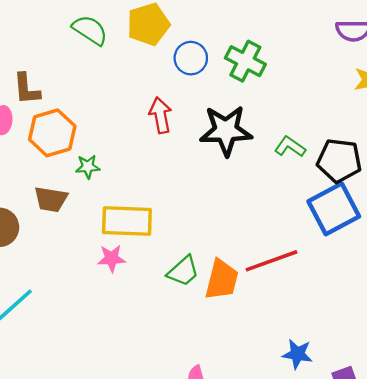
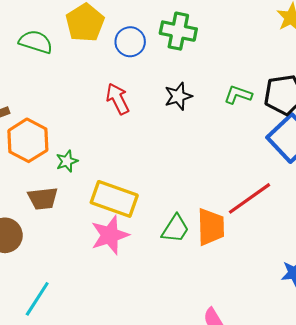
black star: (226, 131) -> (178, 96), size x0.6
yellow rectangle: (127, 221) -> (114, 199), turned 33
pink star: (112, 258) -> (110, 235), size x1.5

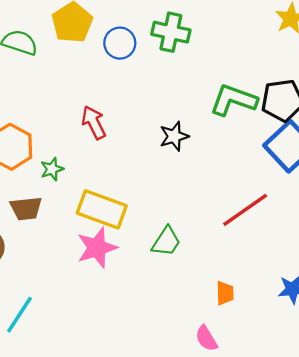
green L-shape: (238, 95) -> (234, 100), size x1.6
black star: (178, 96) -> (174, 136), moved
red arrow: (118, 99) -> (94, 122), moved
orange trapezoid: (211, 227) -> (225, 293), moved, size x0.6

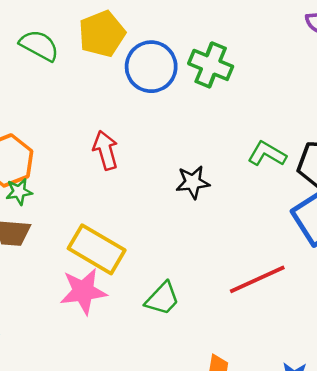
blue circle: (120, 43) -> (151, 67), size x1.4
green L-shape: (234, 100) -> (267, 154), size x0.7
green star: (52, 169) -> (19, 192), moved

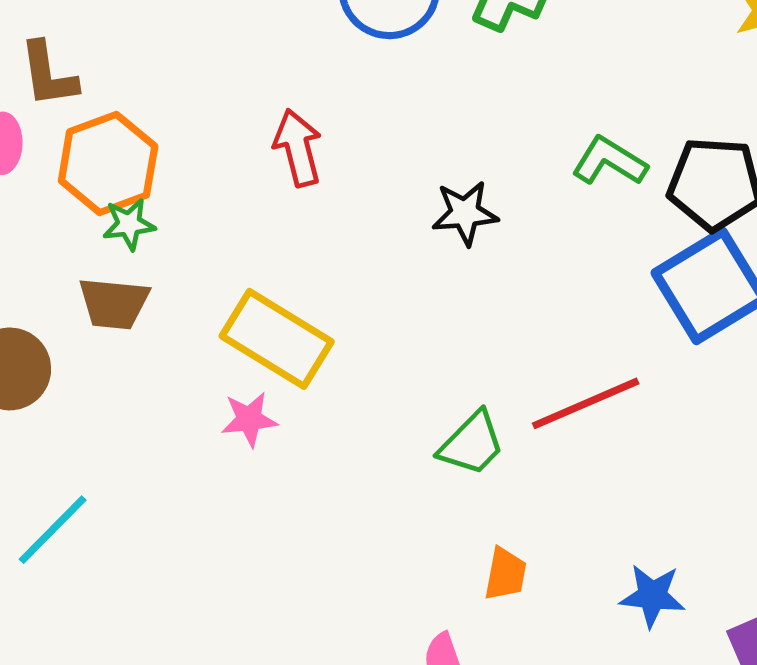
pink star: (83, 291) -> (249, 419), size x0.6
green trapezoid: (162, 299) -> (472, 444), moved

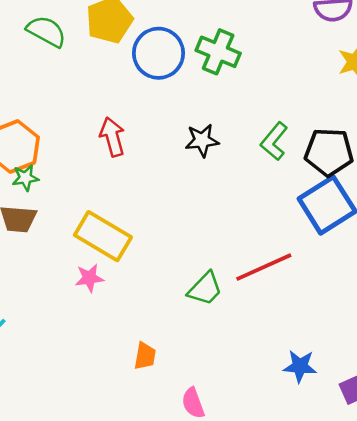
green L-shape: (609, 161) -> (274, 141), turned -81
black star: (465, 213) -> (202, 140), moved
orange trapezoid: (505, 574) -> (145, 356), moved

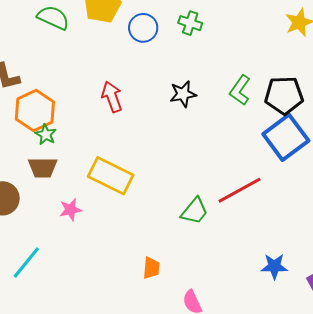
green cross: (218, 52) -> (190, 23), size x0.7
blue circle: (159, 53) -> (143, 28), size x0.7
green star: (25, 178) -> (46, 135), turned -30
pink star: (89, 278) -> (71, 210), moved

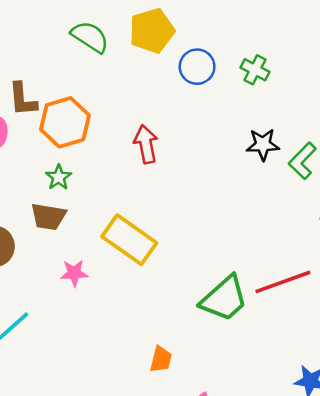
black star: (183, 94) -> (263, 144), moved
orange hexagon: (35, 110) -> (65, 122), moved
green trapezoid: (195, 211) -> (224, 299), size x1.4

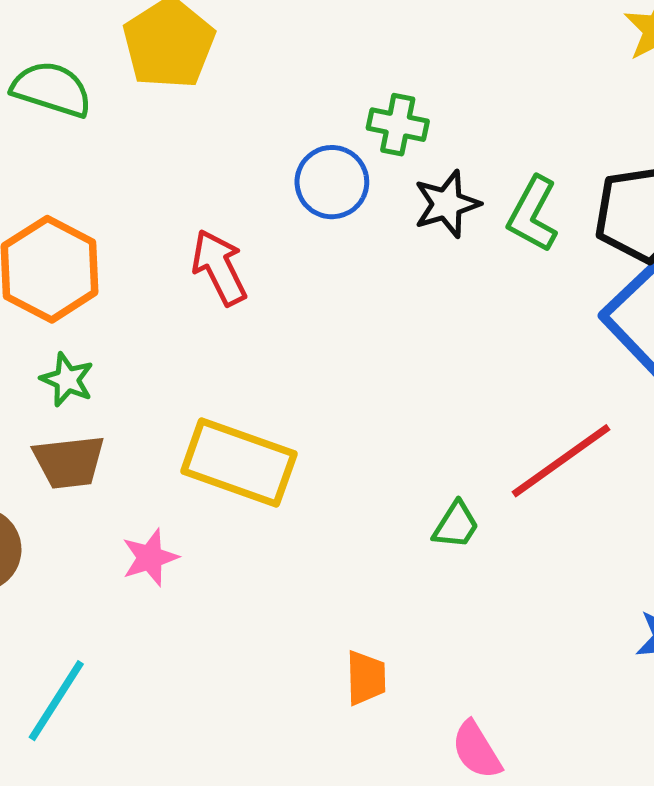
blue circle: (197, 67) -> (332, 182), moved
green cross: (255, 70) -> (398, 125), moved
green trapezoid: (224, 299) -> (456, 525), size x0.5

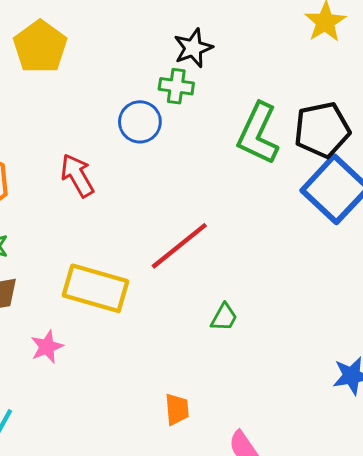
black star: (447, 204) -> (193, 48), moved
green L-shape: (533, 214) -> (258, 134), size x1.4
red line: (561, 461) -> (179, 246), moved

